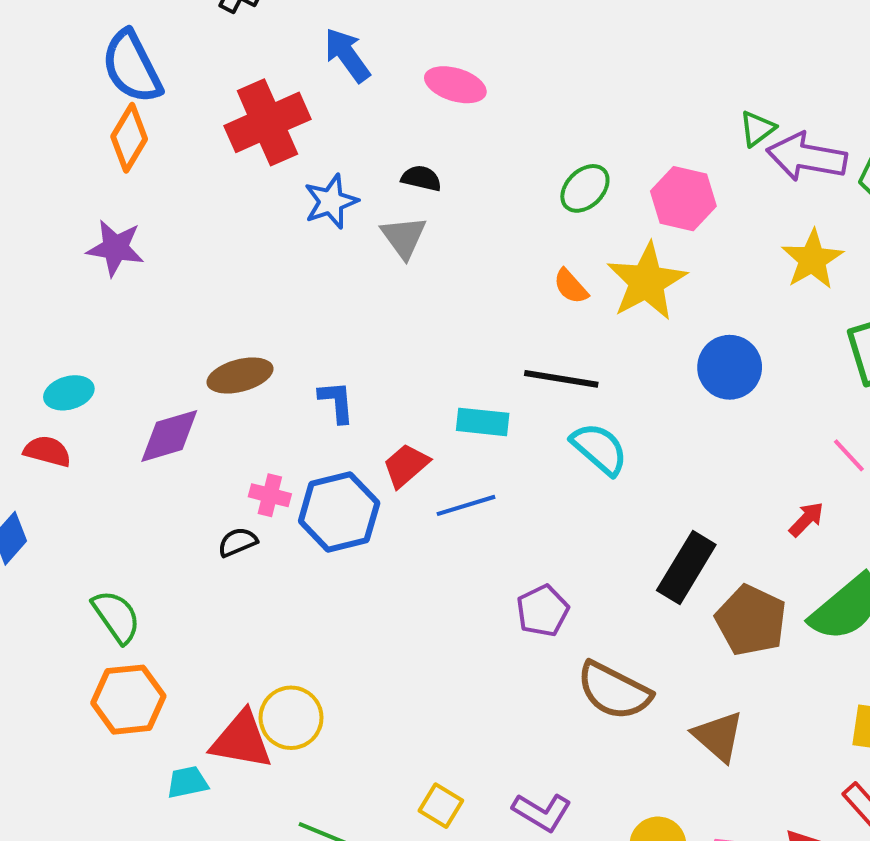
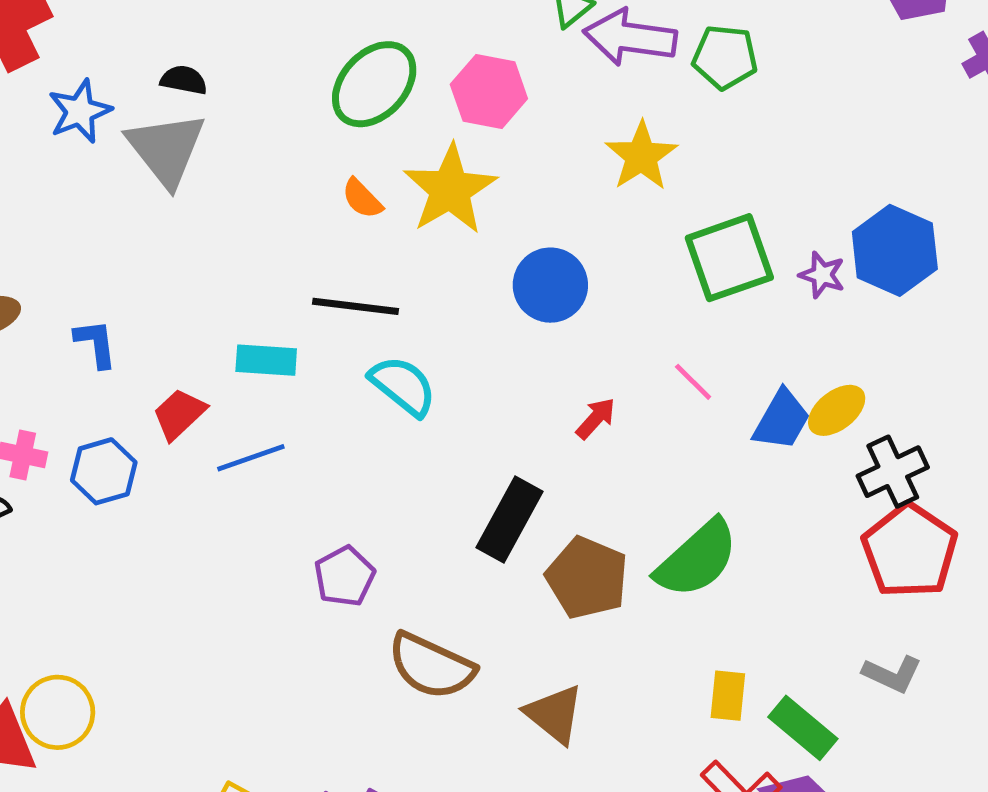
green ellipse: (585, 188) -> (374, 84), size x1.5
gray triangle: (404, 237) -> (166, 149), size x1.5
blue hexagon: (339, 512) -> (104, 471), size x0.7
red arrow: (806, 519) -> (596, 418), moved

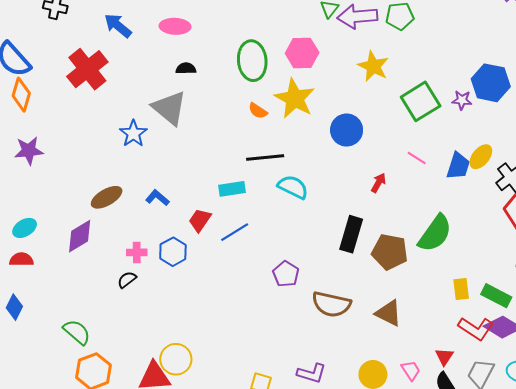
black semicircle: (184, 80) -> (186, 68), moved
green ellipse: (374, 84) -> (252, 61), turned -36
blue star: (80, 111) -> (133, 134), moved
blue L-shape: (96, 343) -> (157, 198), turned -30

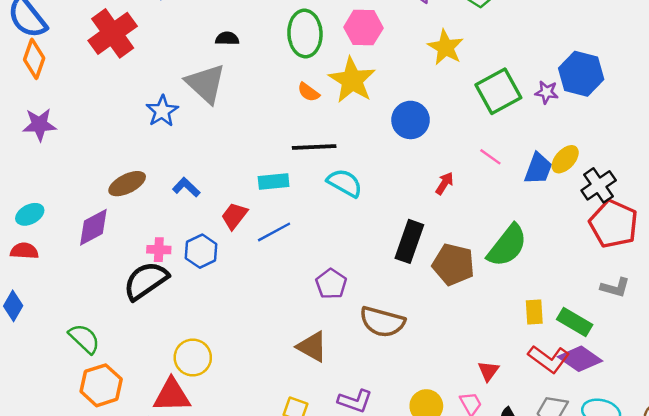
black semicircle: (127, 280) -> (146, 281), size x2.0
brown triangle: (389, 313) -> (312, 347), moved
red triangle: (444, 357) -> (488, 371), moved
yellow circle: (176, 359) -> (193, 358), moved

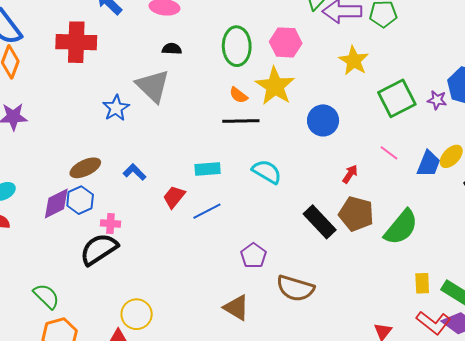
red cross: (113, 33) -> (76, 42), turned 36
black line: (314, 147) -> (241, 121), moved
black rectangle: (409, 241) -> (320, 222), turned -64
blue hexagon: (201, 251) -> (80, 200), moved
brown pentagon: (453, 264) -> (356, 214), moved

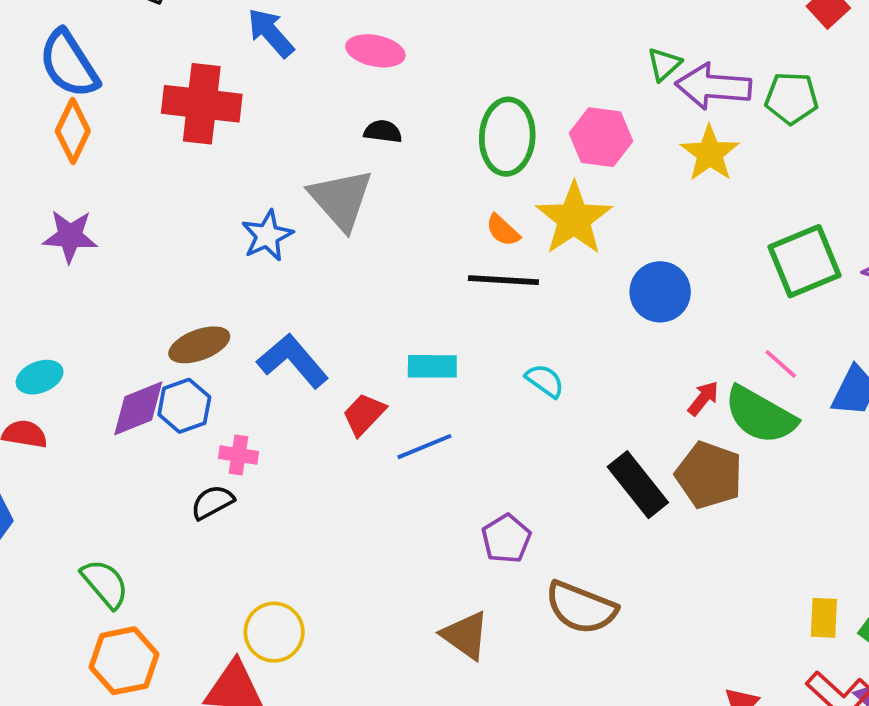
yellow star: (354, 61) -> (710, 153), moved
blue L-shape: (135, 172) -> (293, 361), size x1.6
cyan semicircle: (267, 172) -> (545, 381), size x0.7
green semicircle: (401, 227) -> (760, 415), moved, turned 75
black semicircle: (99, 249) -> (212, 502), size x0.6

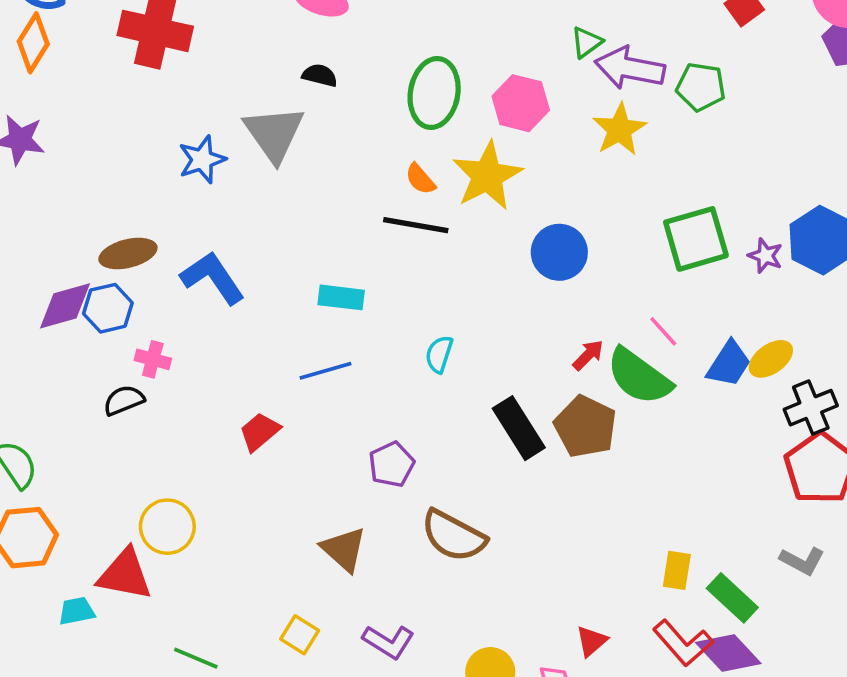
cyan semicircle: (545, 381) -> (439, 354), moved, turned -114
red trapezoid: (364, 414) -> (260, 432), moved

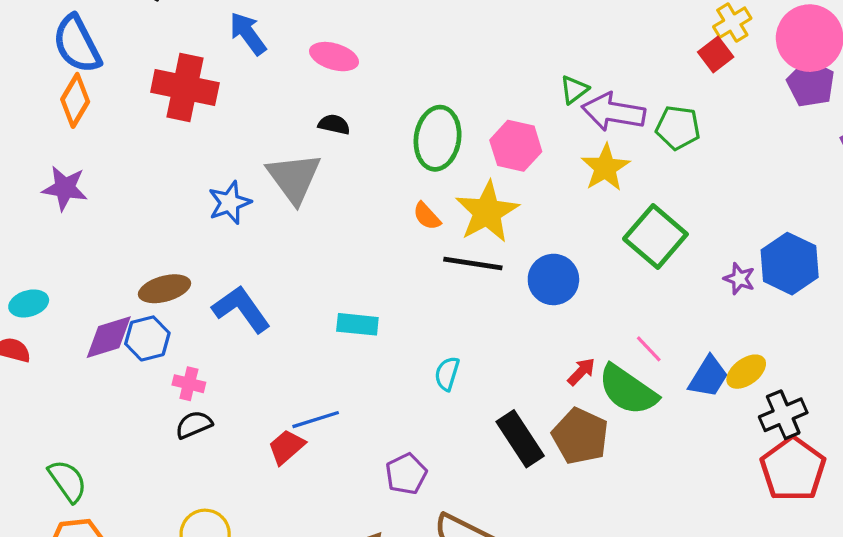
black line: (416, 225) -> (473, 264), moved
green square: (696, 239) -> (655, 237), moved, turned -32
blue line: (325, 371) -> (316, 420), moved
black semicircle: (124, 400) -> (194, 425), moved

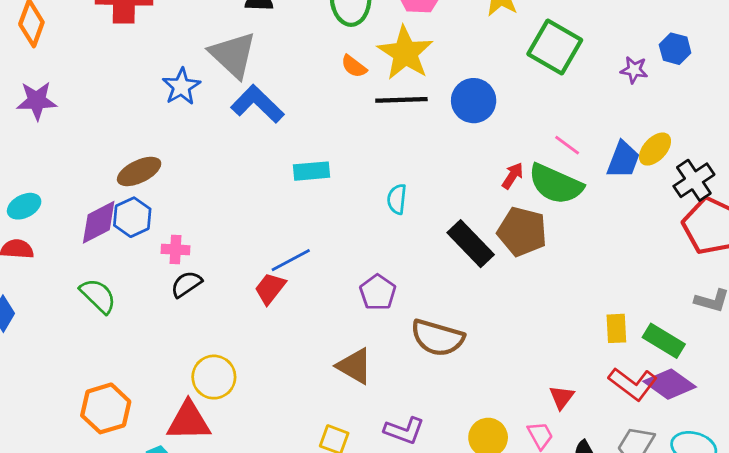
blue hexagon: (790, 264) -> (675, 49), size x0.6
blue L-shape: (241, 309) -> (257, 104), moved
green semicircle: (68, 481) -> (98, 296), moved

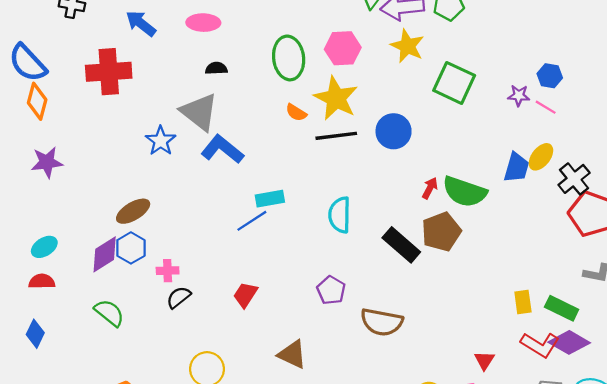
pink line: (567, 145) -> (546, 107), moved
cyan semicircle: (397, 199) -> (340, 215), size x1.5
brown pentagon: (522, 232) -> (441, 232), turned -30
blue line: (291, 260) -> (252, 221), moved
brown triangle: (355, 366) -> (292, 354), moved

